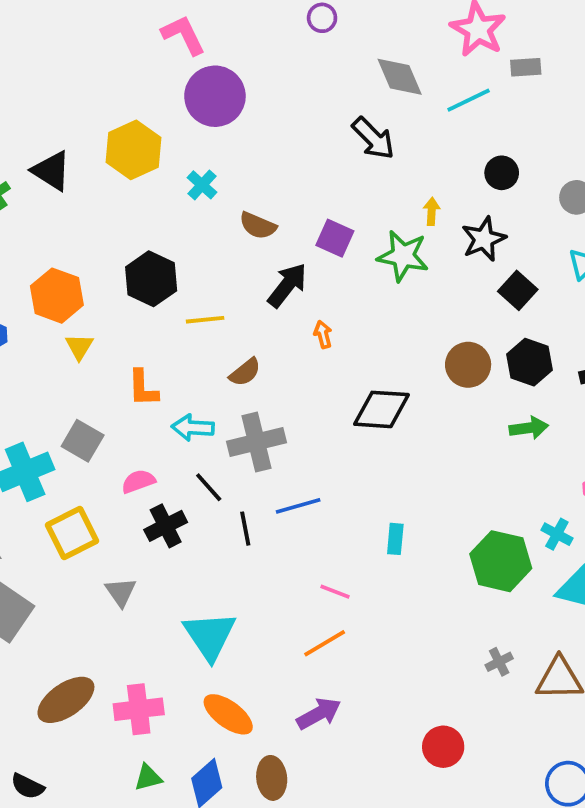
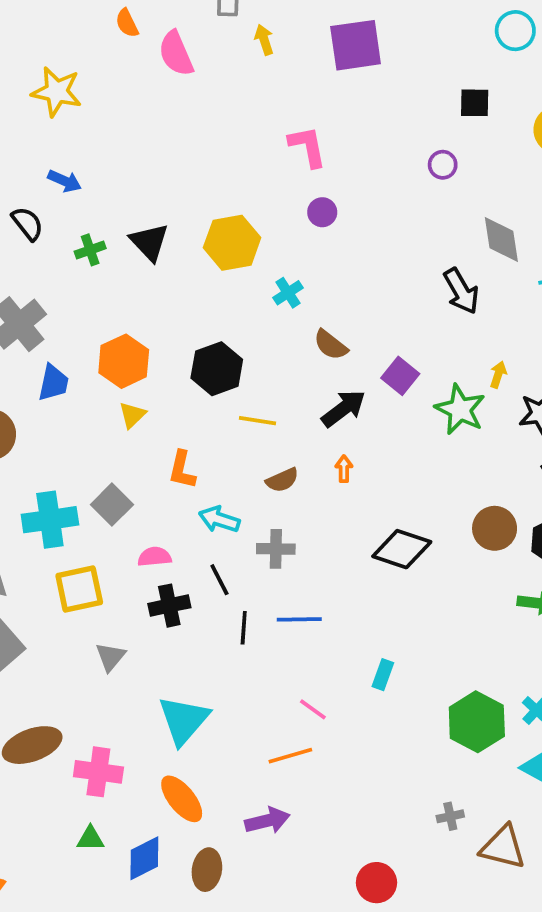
purple circle: (215, 96) -> (322, 212), size x0.5
orange arrow: (323, 334) -> (344, 469), moved
gray cross: (257, 442) -> (276, 549), size x0.7

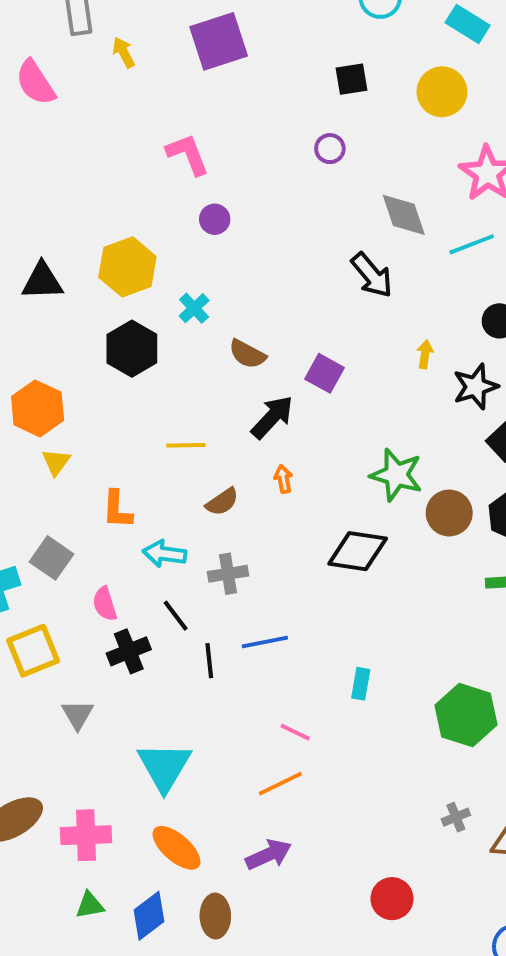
black triangle: (149, 242) -> (42, 281), turned -39
black hexagon: (217, 369) -> (132, 349), moved
green star: (460, 409) -> (396, 475), moved
pink semicircle: (155, 557) -> (105, 604), turned -92

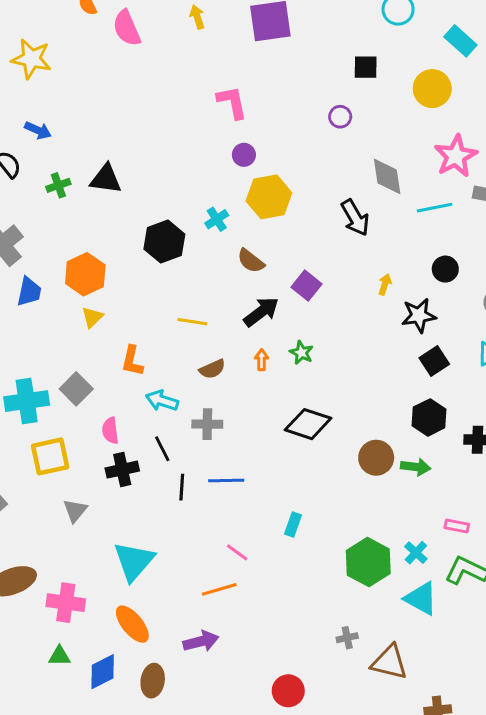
yellow hexagon: (127, 267) -> (269, 197), moved
green star: (396, 475) -> (302, 353), moved, size x0.6
brown circle: (449, 513) -> (376, 458), moved

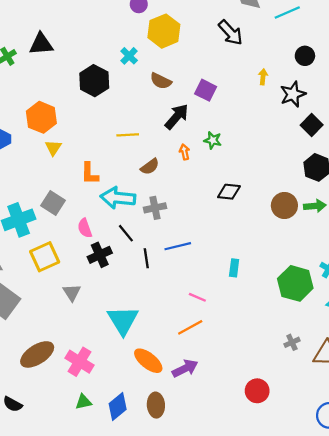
cyan arrow: (162, 401) -> (118, 198), size x1.4
black diamond: (308, 424) -> (229, 192), size x0.7
pink cross: (66, 603) -> (80, 362), turned 36
orange ellipse: (132, 624) -> (148, 361), moved

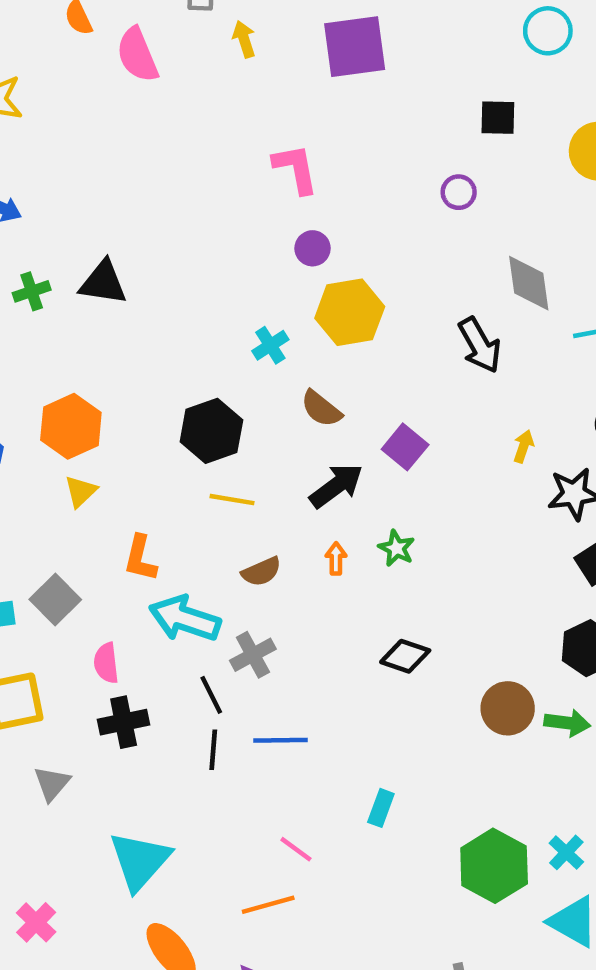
black hexagon: (94, 81) -> (211, 431), moved
gray cross: (155, 208) -> (253, 655), turned -30
black line: (126, 233) -> (211, 695), moved
pink cross: (80, 362) -> (36, 922), size x0.7

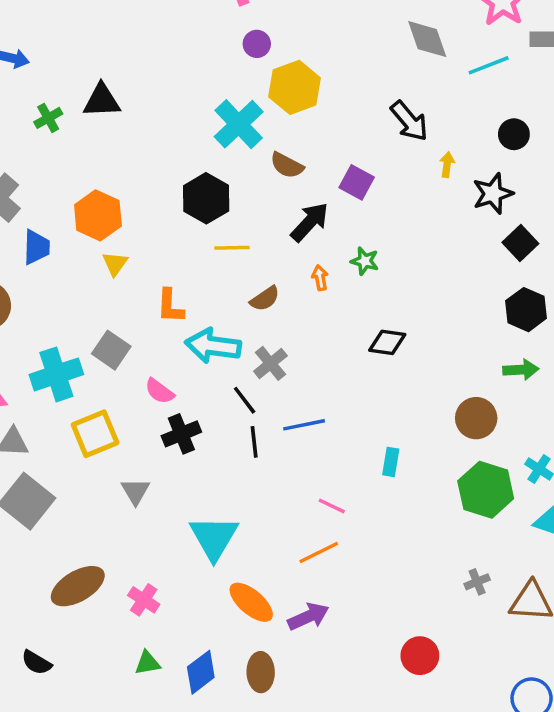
cyan cross: (270, 345) -> (239, 124), size x1.8
black arrow: (480, 345) -> (409, 121), moved
pink semicircle: (106, 663) -> (159, 391), turned -36
brown circle: (508, 708) -> (476, 418), moved

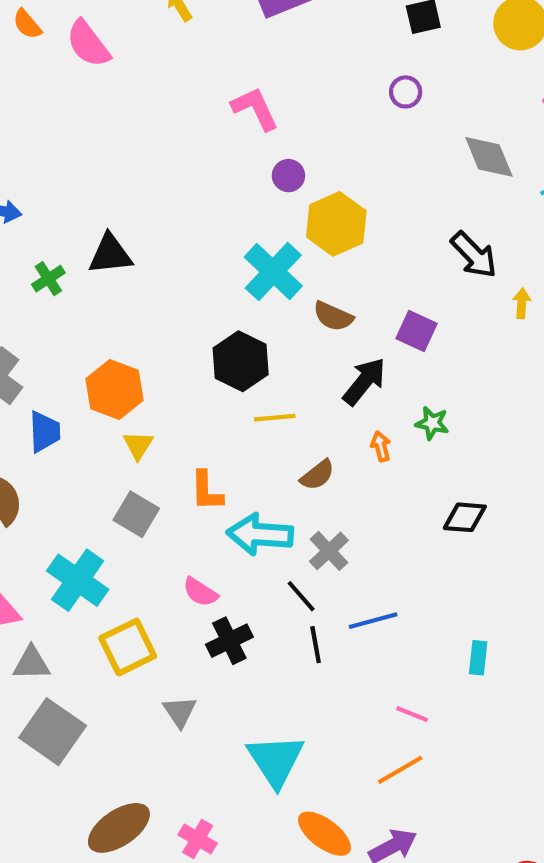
gray square: (111, 350) -> (136, 514), moved
cyan cross: (56, 374) -> (78, 580), turned -33

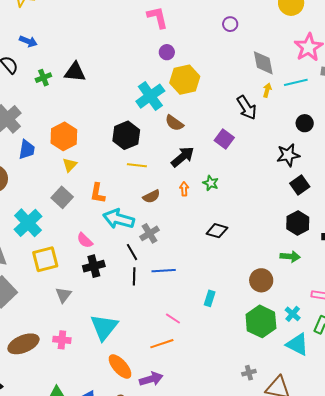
yellow arrow: (522, 303) -> (267, 90), moved
purple square: (417, 331) -> (224, 139), moved
pink cross: (198, 839) -> (62, 340), moved, turned -36

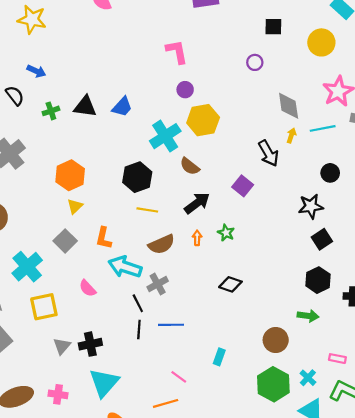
blue trapezoid: (27, 150) -> (122, 107), moved, turned 30
brown semicircle: (151, 196) -> (161, 244), size x1.4
black cross: (94, 266) -> (90, 344), moved

